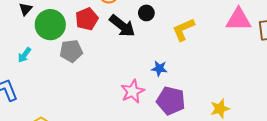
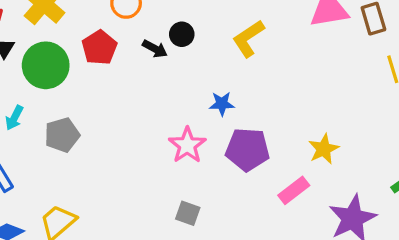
black circle: (146, 13) -> (182, 34), moved
black arrow: (122, 26) -> (155, 49), size x0.6
gray pentagon: (71, 51) -> (62, 135), moved

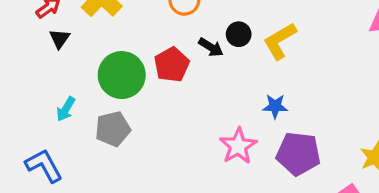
yellow L-shape: (248, 39) -> (280, 41), moved
red pentagon: (99, 48) -> (172, 65), moved
green circle: (46, 65) -> (122, 75), moved

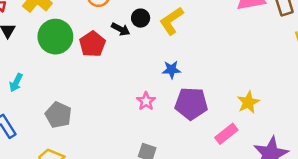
green circle: (122, 75) -> (55, 37), moved
gray pentagon: (113, 129) -> (58, 115), moved, turned -30
pink star: (238, 146) -> (146, 101), size x0.7

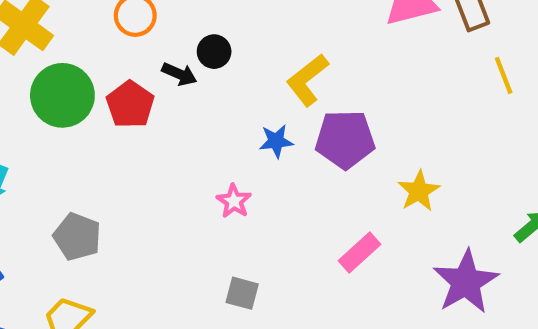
yellow L-shape: (172, 21) -> (307, 80), moved
purple pentagon: (191, 104) -> (345, 139), moved
pink rectangle: (226, 134) -> (359, 253), moved

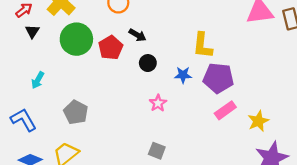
black circle: (214, 52) -> (148, 63), moved
yellow L-shape: (307, 80) -> (203, 46), turned -52
yellow star: (419, 191) -> (258, 121), moved
pink rectangle: (359, 253) -> (225, 110), moved

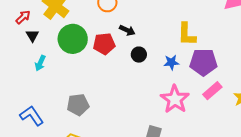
red pentagon: (111, 48) -> (104, 44), turned 30
cyan arrow: (38, 80) -> (40, 63), moved
pink star: (158, 103) -> (175, 99), moved, size x1.8
gray pentagon: (76, 112) -> (78, 105), turned -30

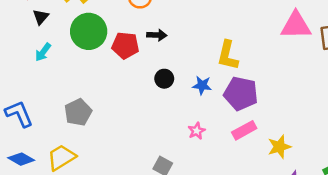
black arrow: (127, 30) -> (157, 35), turned -35
black circle: (139, 55) -> (164, 79), moved
pink star: (175, 99) -> (197, 131), size x0.5
gray pentagon: (78, 105) -> (78, 112), turned -30

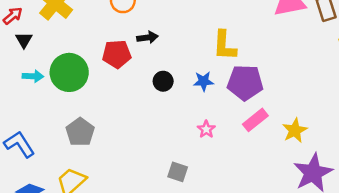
green circle: (89, 31) -> (69, 72), moved
cyan arrow: (43, 52) -> (33, 76), turned -114

